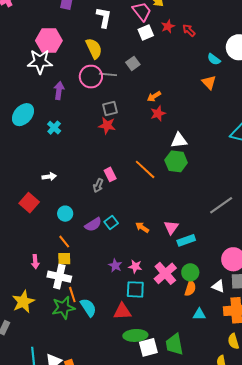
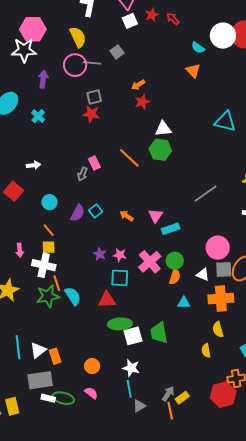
purple semicircle: (93, 225) -> (78, 213), turned -30

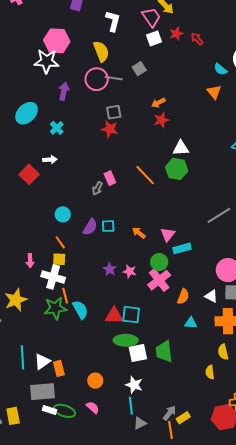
white arrow: (33, 165) -> (50, 160), moved
red square: (13, 191) -> (29, 174), moved
cyan square: (96, 211) -> (108, 226), turned 32
green circle: (175, 261) -> (159, 262), moved
cyan square: (120, 278) -> (131, 315), moved

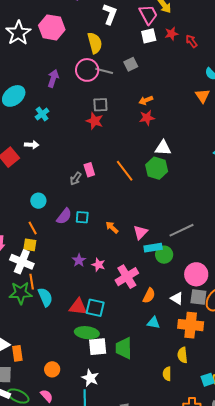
white star: (47, 61) -> (18, 33), moved, turned 30
gray line: (219, 215) -> (181, 230), moved
green circle: (159, 262) -> (164, 255), moved

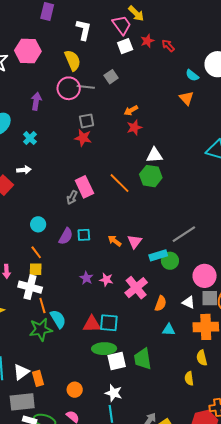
pink rectangle: (89, 170) -> (84, 187), size x1.5
pink triangle: (141, 232) -> (135, 242), moved
green star: (21, 293) -> (41, 329), moved

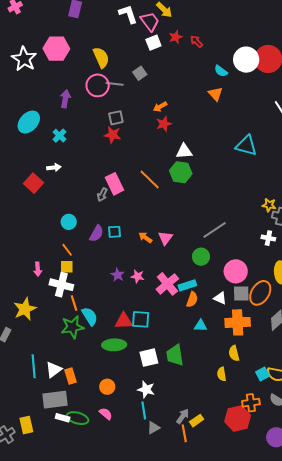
white L-shape: (84, 30) -> (128, 14), moved, turned -30
cyan rectangle: (158, 255) -> (187, 285), moved
green ellipse: (104, 349) -> (114, 345), moved

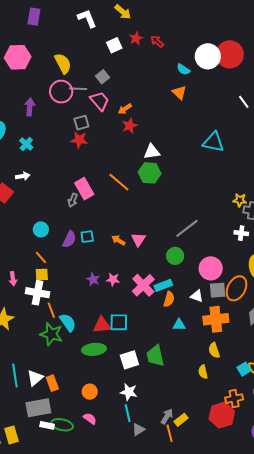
pink trapezoid: (150, 22) -> (100, 101), moved
green star: (72, 327) -> (51, 334), turned 30

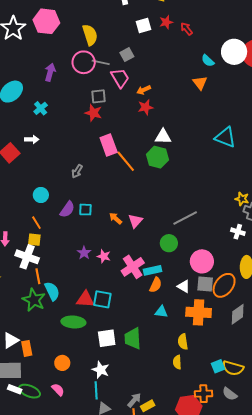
pink rectangle: (84, 189) -> (109, 145), moved
yellow semicircle: (214, 350) -> (183, 342), moved

